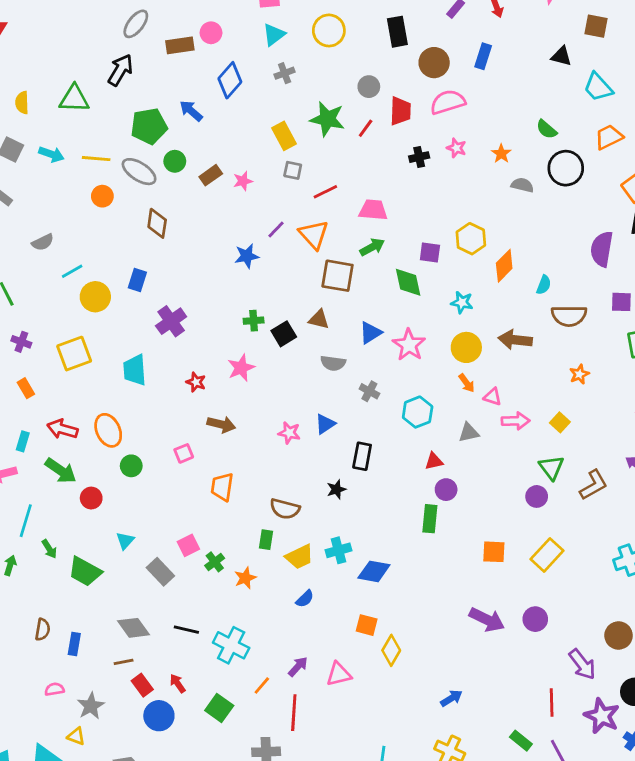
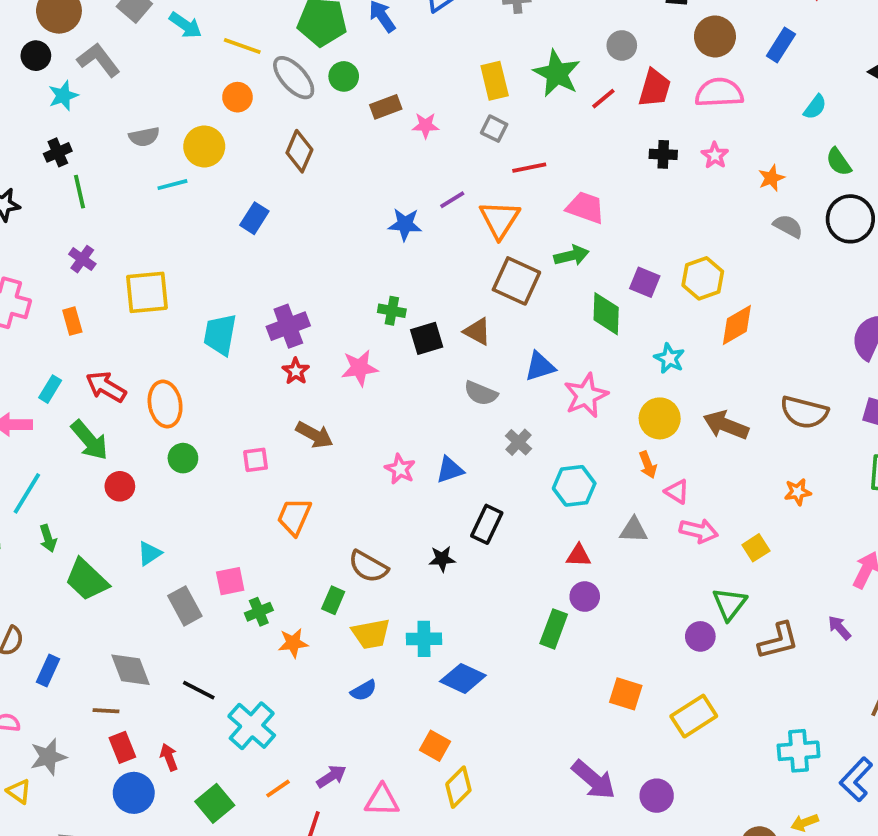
cyan semicircle: (544, 285) -> (815, 107), moved
yellow circle: (95, 297) -> (204, 146), moved
purple cross: (171, 321) -> (288, 326), moved

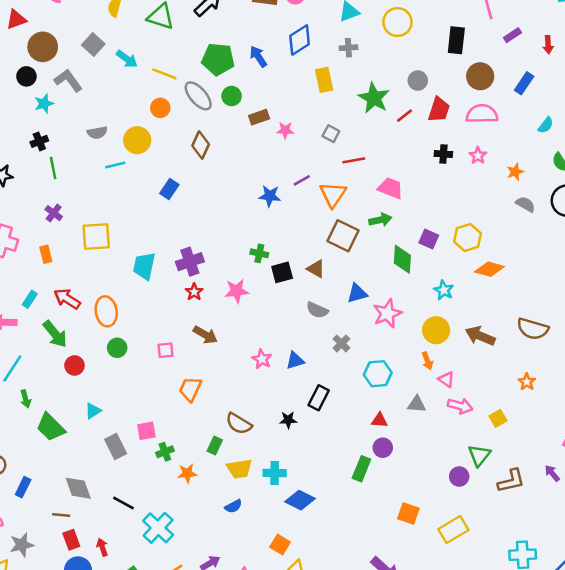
yellow rectangle: (495, 81) -> (324, 80), moved
orange diamond: (737, 325) -> (489, 269), turned 44
orange star: (798, 492) -> (527, 382), turned -30

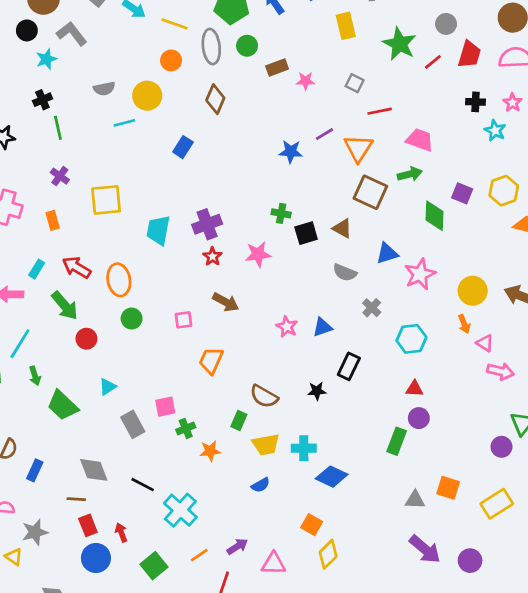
gray ellipse: (198, 96) -> (211, 47), turned 36
cyan star: (444, 290) -> (495, 131), moved
gray triangle: (417, 404) -> (415, 500), moved

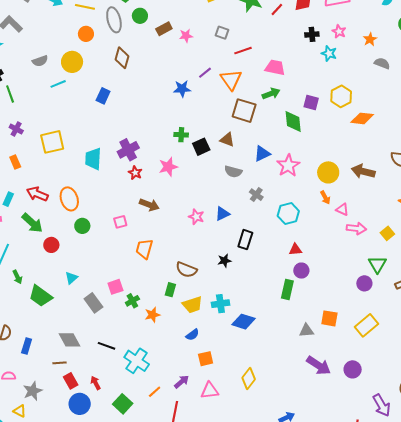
orange square: (312, 525) -> (206, 359), moved, turned -35

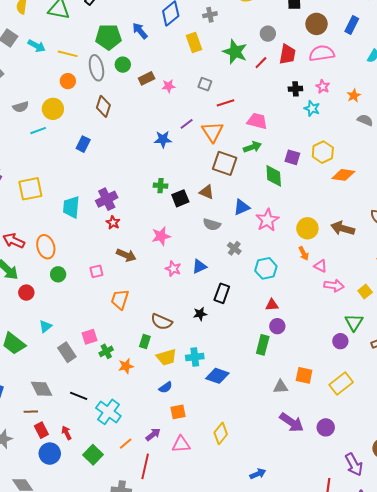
pink star: (168, 167) -> (161, 236), moved

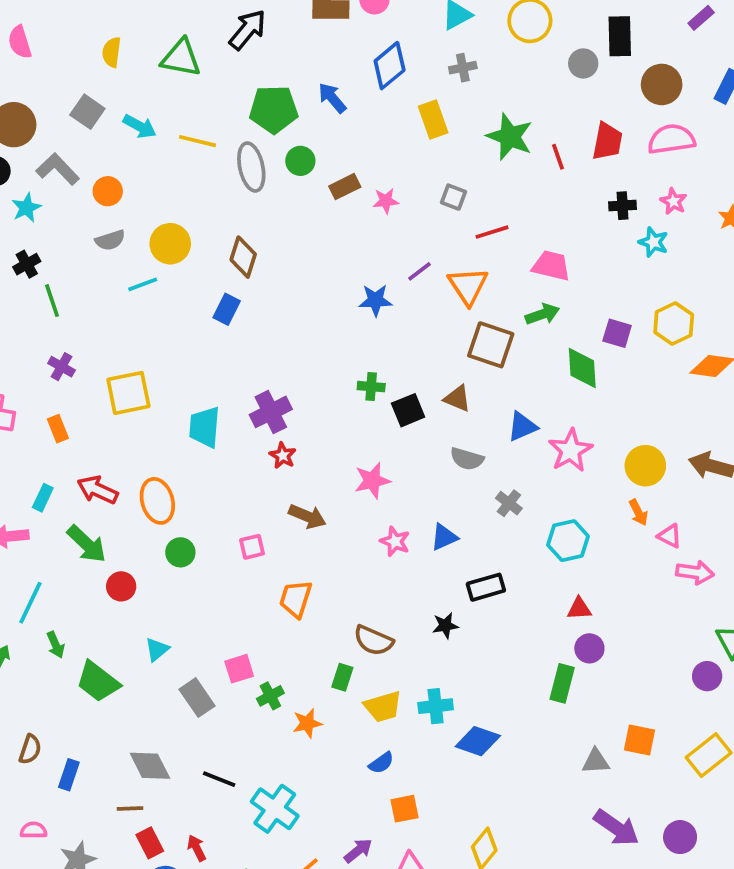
gray circle: (268, 34) -> (583, 63), moved
red line: (261, 63) -> (558, 157), turned -64
orange circle: (68, 81) -> (108, 191), moved
brown diamond: (103, 106) -> (243, 257), moved
black rectangle: (222, 293) -> (486, 587), turned 54

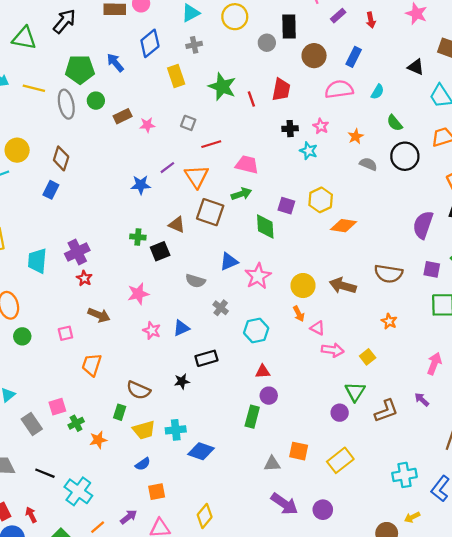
pink semicircle: (671, 139) -> (339, 89), moved
brown triangle: (457, 398) -> (177, 225), moved

